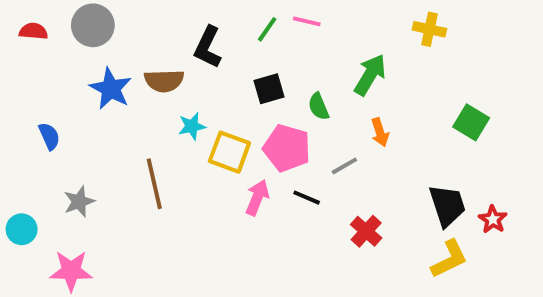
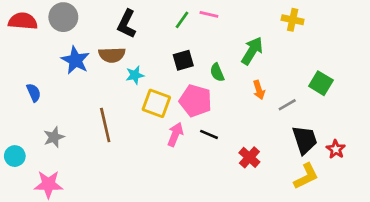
red semicircle: (33, 31) -> (23, 21), size x1.5
black L-shape: (208, 47) -> (127, 24), moved
cyan star: (192, 126) -> (135, 75), moved
gray line: (344, 166) -> (287, 105), moved

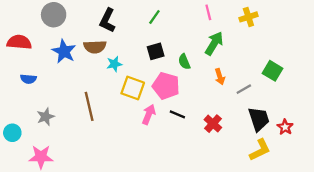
pink line: (209, 14) -> (208, 12), moved, turned 63
yellow cross: (293, 20) -> (248, 17), turned -30
red semicircle: (23, 21) -> (19, 42), moved
blue semicircle: (34, 93) -> (28, 79), turned 119
red cross: (249, 157) -> (213, 124), moved

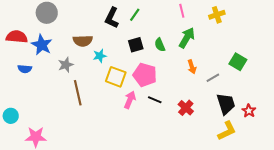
black L-shape: (107, 20) -> (112, 18), moved
blue star: (64, 51) -> (42, 45), moved
green semicircle: (184, 62) -> (160, 45), moved
gray star: (46, 117) -> (66, 65), moved

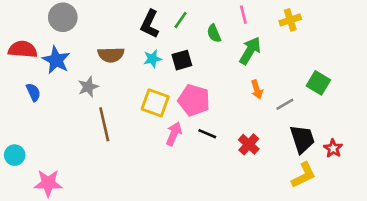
green semicircle: (160, 45) -> (214, 33), moved
cyan star: (100, 56) -> (152, 59), moved
blue semicircle: (25, 69) -> (33, 92), turned -120

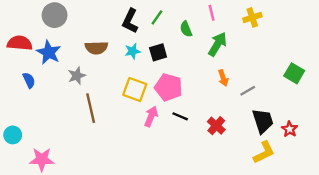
green square: (318, 83) -> (294, 73), moved

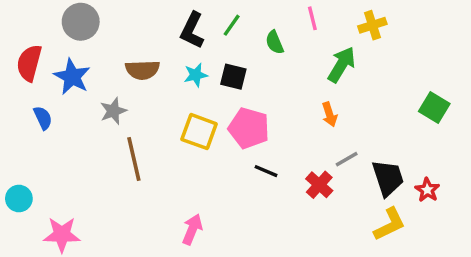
red semicircle: (20, 43) -> (29, 63), turned -80
green arrow: (217, 44) -> (342, 65), moved
black square: (158, 52) -> (233, 77), turned 30
gray line: (248, 91) -> (347, 159), moved
pink arrow: (151, 116) -> (192, 229), moved

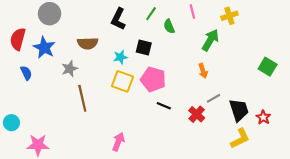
green line: (232, 25) -> (151, 14), moved
cyan star: (196, 75) -> (120, 57), moved

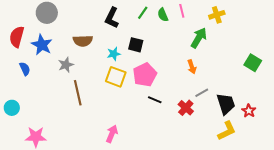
green semicircle: (169, 26) -> (163, 15), moved
pink pentagon: (153, 79) -> (145, 75), turned 30
cyan circle: (11, 123) -> (12, 108), moved

